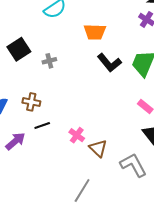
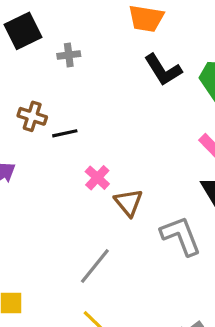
black line: (42, 125) -> (65, 133), moved

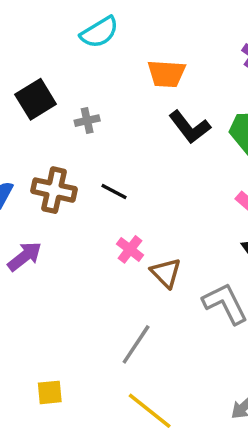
brown cross: (32, 116) -> (54, 190), size x1.4
black line: (65, 133) -> (114, 191), moved, turned 45

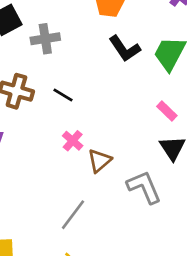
gray cross: (87, 121) -> (45, 39), size x1.5
brown triangle: (166, 273) -> (99, 161), turned 30

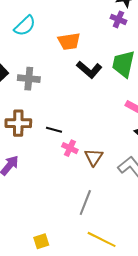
gray cross: (45, 39) -> (29, 79), turned 30
black line: (63, 95) -> (54, 130), moved

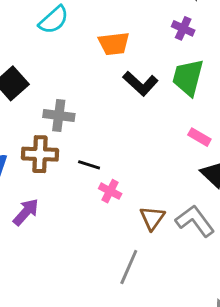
purple cross: (118, 19) -> (183, 28), moved
gray cross: (29, 79) -> (59, 116), moved
brown triangle: (94, 157) -> (152, 218), moved

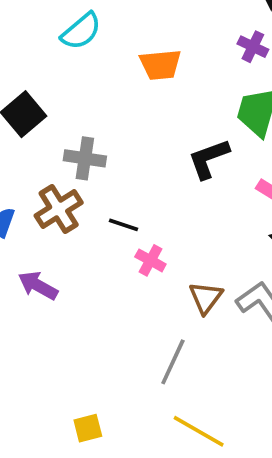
black L-shape: (140, 83) -> (209, 159), moved, turned 116
brown cross: (40, 154) -> (59, 209), turned -36
purple arrow: (26, 212) -> (38, 286), turned -104

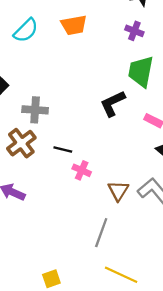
orange trapezoid: (160, 65) -> (74, 25), moved

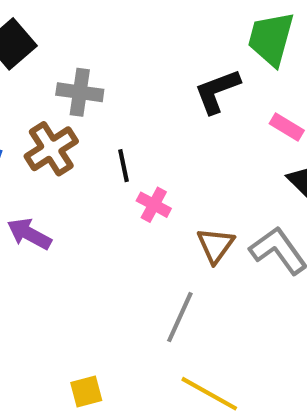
black line: (63, 150) -> (123, 166), turned 60

